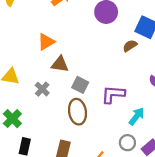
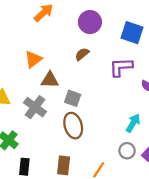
brown semicircle: (130, 46) -> (82, 54), moved
gray cross: (42, 89) -> (35, 107), size x1.5
purple L-shape: (113, 94) -> (121, 67), moved

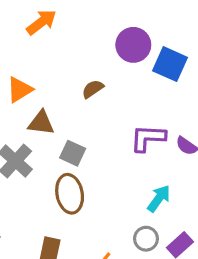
purple circle: (90, 22) -> (133, 45), moved
purple L-shape: (121, 67) -> (148, 138), moved

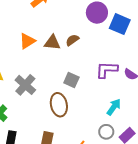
brown triangle: (41, 123) -> (52, 43), moved
gray square: (73, 153) -> (71, 80), moved

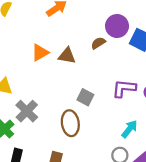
brown semicircle: (72, 40) -> (98, 43), moved
gray cross: (25, 85) -> (27, 111), moved

